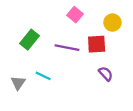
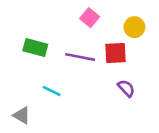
green rectangle: (30, 40) -> (35, 47), turned 66
gray triangle: (18, 83) -> (22, 115), moved, turned -35

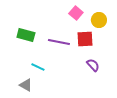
pink square: (90, 18) -> (76, 13), moved
gray triangle: (22, 115) -> (26, 85), moved

